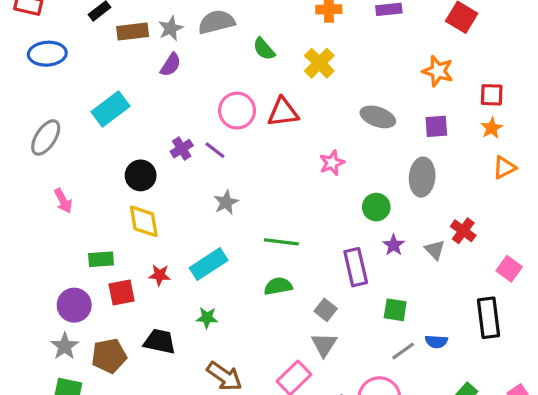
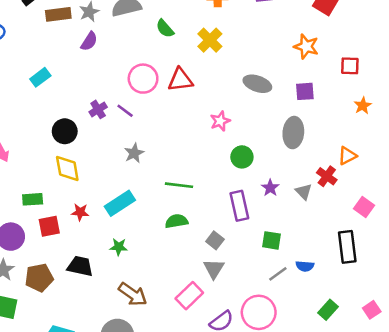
cyan rectangle: (111, 109) -> (40, 77), size x0.7
orange star: (492, 128) -> (363, 106), moved
orange triangle: (504, 168) -> (347, 156), moved
green circle: (376, 207) -> (242, 157), moved

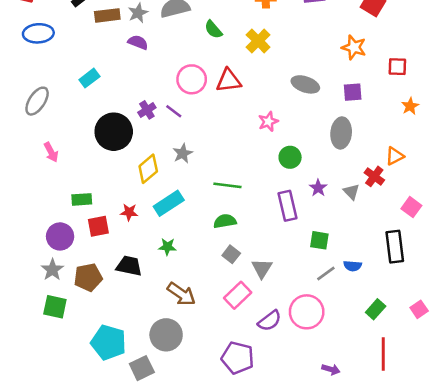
purple semicircle: (89, 41) -> (138, 42), turned -102
black circle: (65, 131) -> (114, 132), size x1.5
yellow diamond: (67, 169) -> (148, 169), moved, turned 60
gray square: (215, 240) -> (231, 254), moved

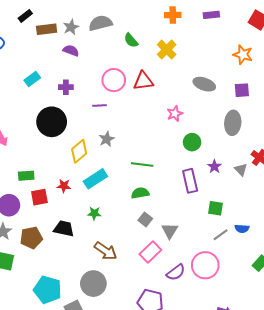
purple cross: (147, 110) -> (66, 87), moved, turned 32
purple line: (174, 111) -> (99, 106), turned -40

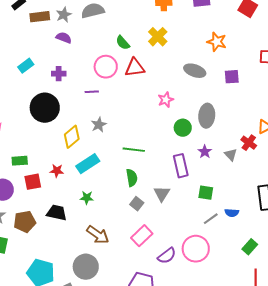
green semicircle: (131, 40) -> (123, 43), moved
orange star: (243, 55) -> (217, 42), moved
gray ellipse: (233, 123) -> (207, 116), moved
green semicircle: (140, 193) -> (132, 178), turned 90
gray triangle: (170, 231) -> (162, 194), moved

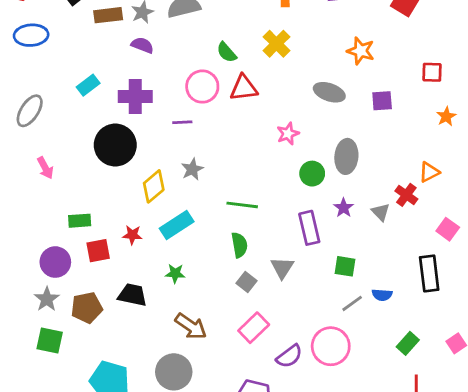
purple cross: (59, 74) -> (135, 97), size x1.6

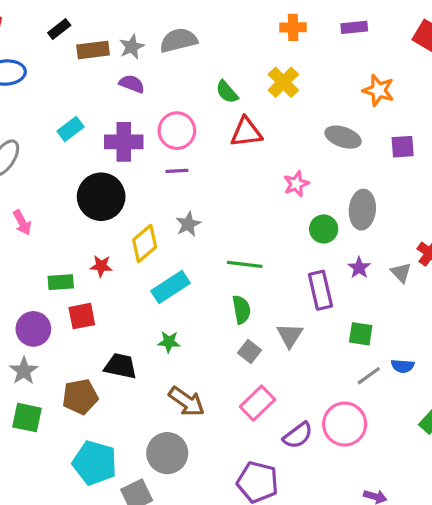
pink circle: (202, 87) -> (177, 131), moved
red star: (132, 235) -> (101, 266), moved
brown pentagon: (87, 308) -> (80, 397), moved

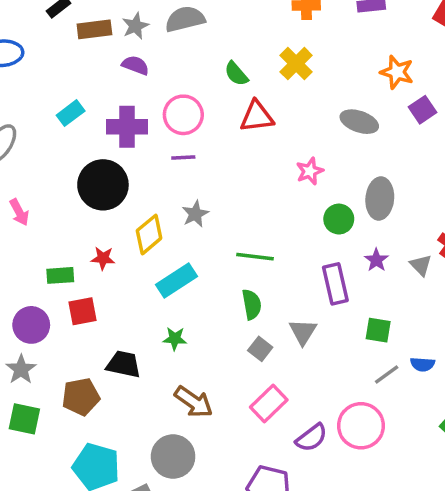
purple square: (403, 147) -> (422, 110), moved, turned -30

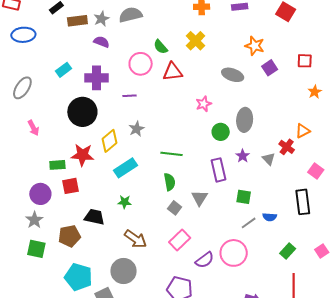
pink circle: (183, 115) -> (141, 64), moved
red star: (103, 258) -> (82, 155), size x1.6

